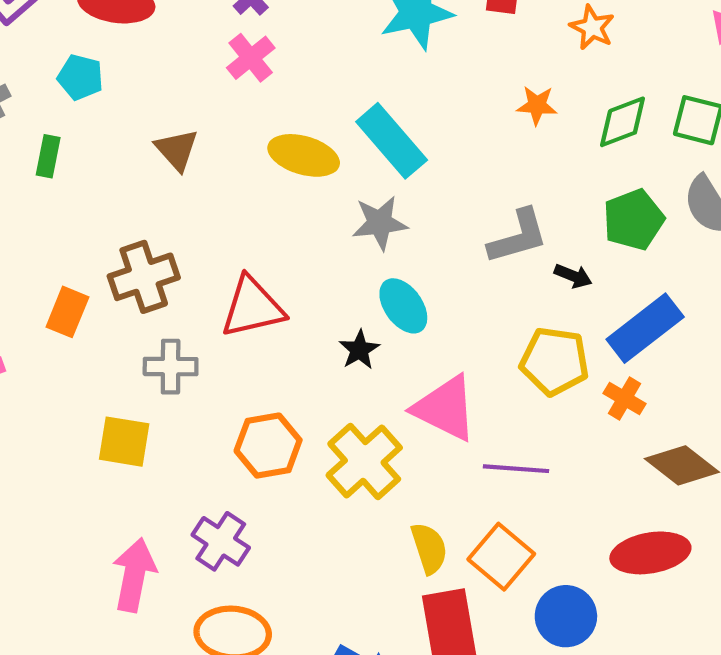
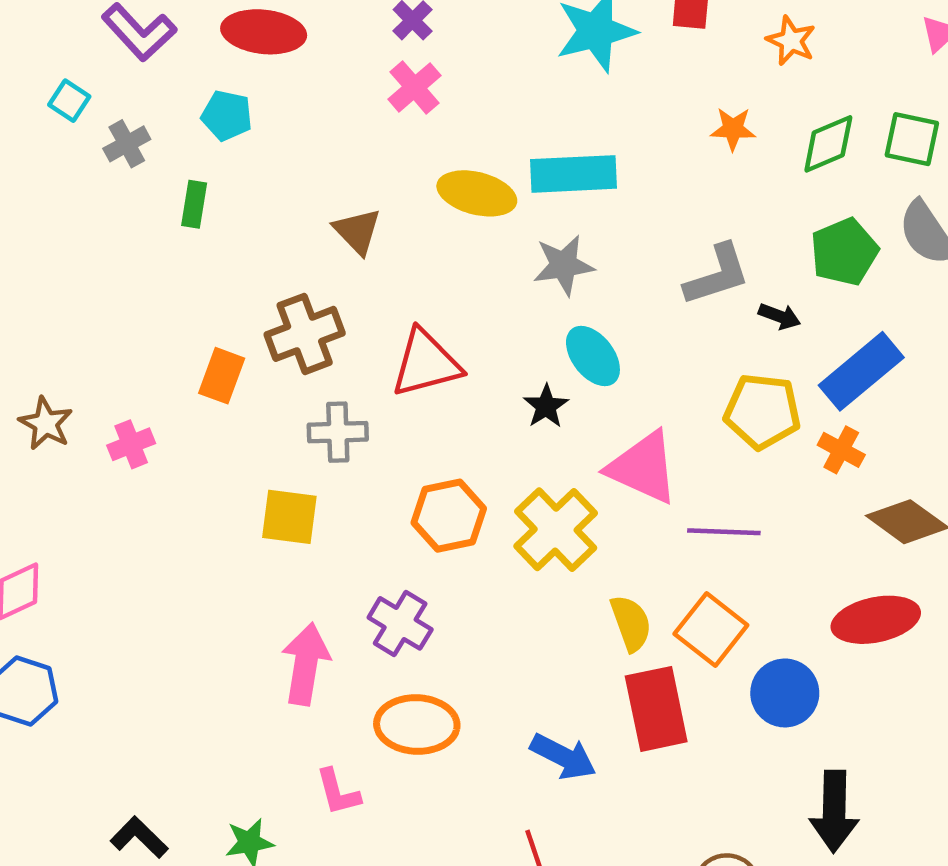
cyan rectangle: (392, 141) -> (574, 174), turned -50
brown triangle: (177, 150) -> (357, 231), moved

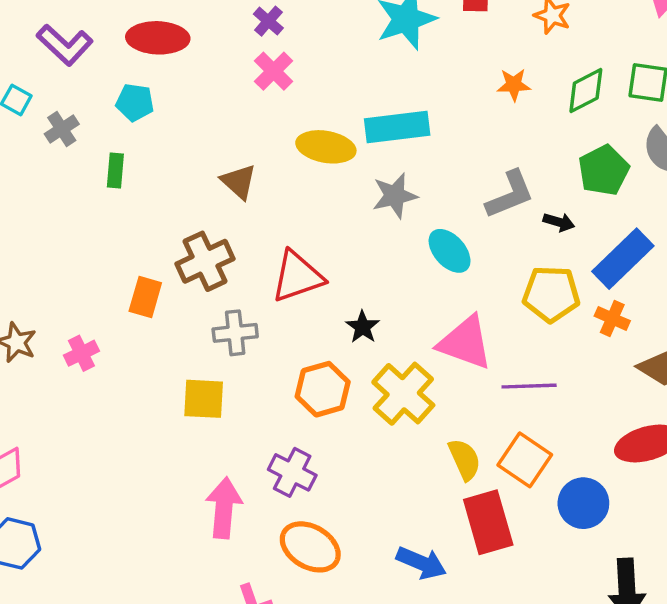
cyan ellipse: (593, 356) -> (450, 251), moved
black star: (546, 406) -> (363, 327), moved
orange ellipse: (417, 725) -> (310, 547), turned 32

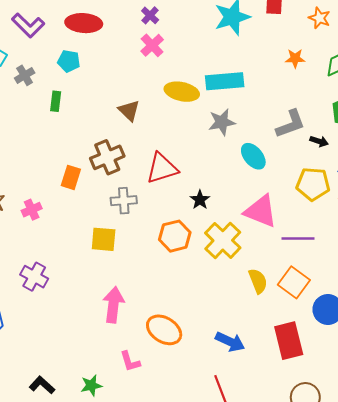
purple cross: (292, 472) -> (34, 277), moved
red rectangle: (488, 522) -> (289, 341), moved

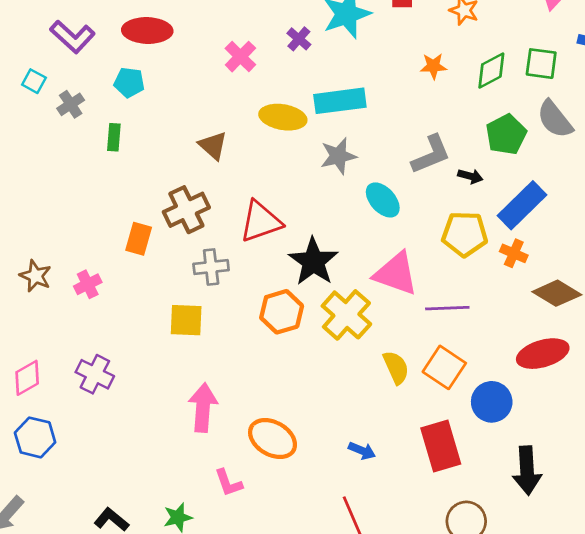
purple cross: (150, 15) -> (299, 39), moved
black star: (200, 200) -> (313, 262), size x1.8
blue arrow: (230, 342) -> (362, 451), size x0.7

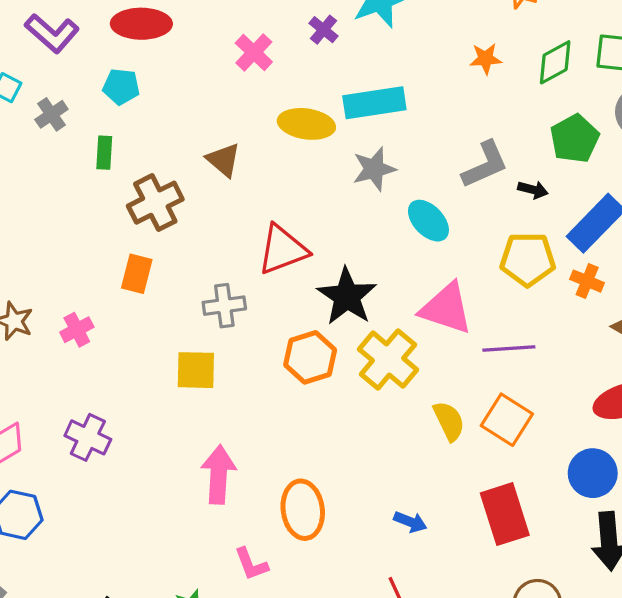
brown cross: (186, 210) -> (155, 203), moved
blue circle: (492, 402) -> (593, 473), moved
orange ellipse: (273, 439) -> (303, 510), turned 54

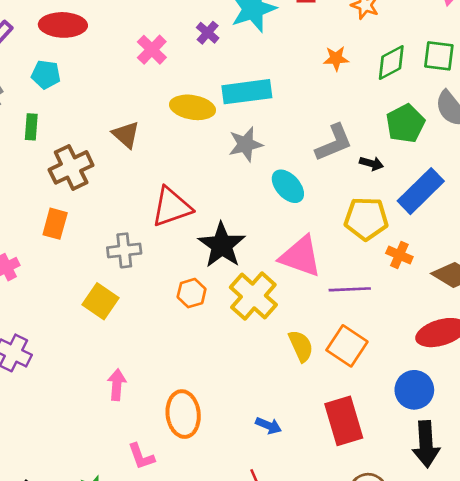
orange cross: (587, 281) -> (399, 255), moved
orange hexagon: (310, 357) -> (192, 293), size x0.7
yellow square: (196, 370) -> (100, 301), turned 32
pink arrow: (218, 474) -> (117, 385), size x0.7

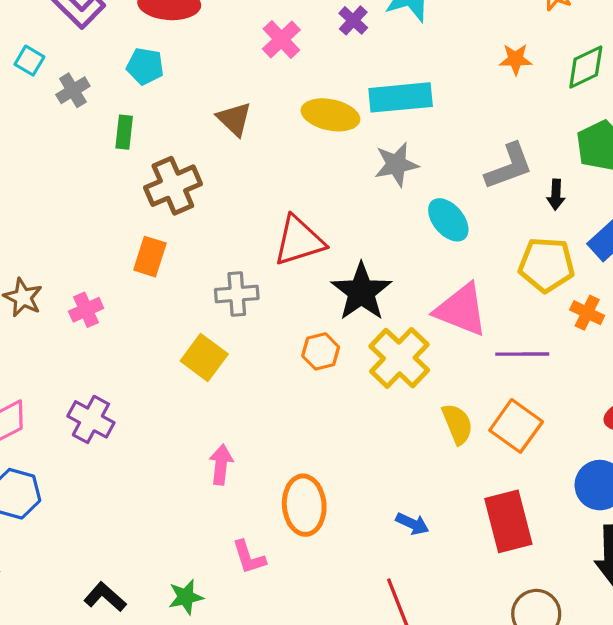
brown triangle: (126, 135) -> (234, 119), moved
black arrow: (371, 163) -> (556, 195), turned 75

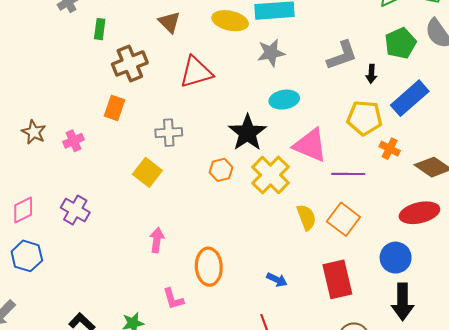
cyan ellipse: (448, 220) -> (284, 100), moved, turned -60
red triangle: (299, 241) -> (196, 72), moved

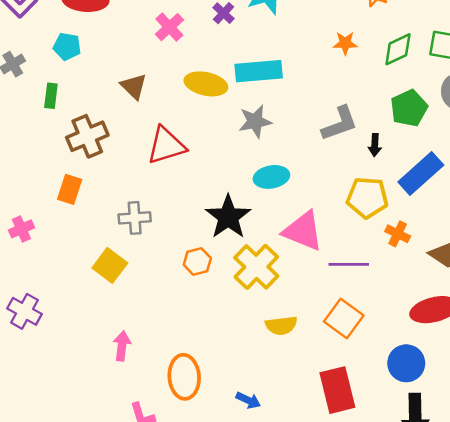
yellow semicircle: (306, 217) -> (281, 325), moved, turned 105
blue arrow: (277, 280) -> (248, 400), moved

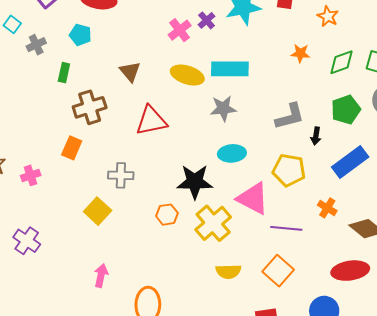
pink cross: (169, 27) -> (180, 30), moved
yellow pentagon: (367, 198) -> (289, 170), moved
black star: (228, 217) -> (195, 182), turned 30

